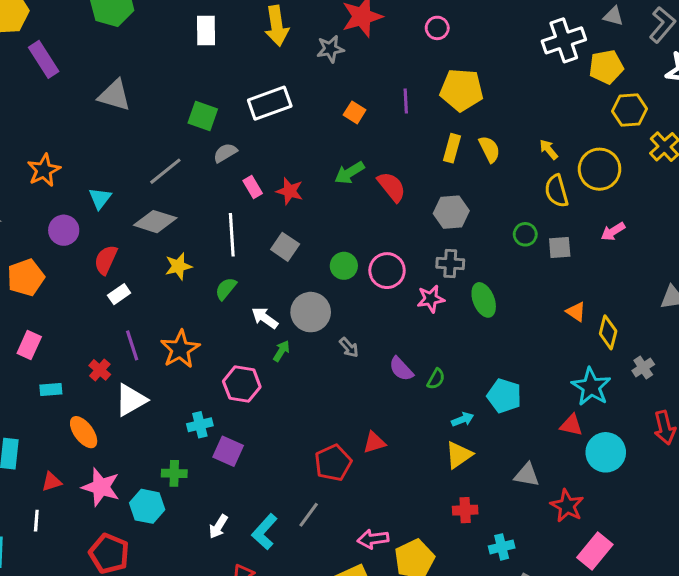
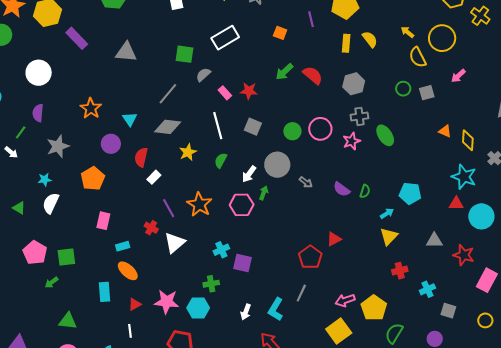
white arrow: (265, 318) -> (249, 174), turned -78
pink hexagon: (242, 384) -> (242, 205), moved
orange ellipse: (84, 432) -> (128, 271), moved

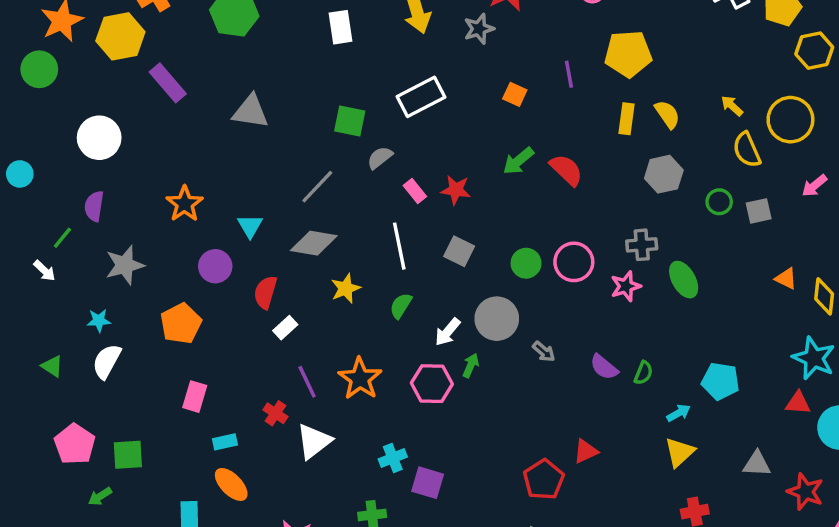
gray hexagon: (354, 84) -> (664, 174), moved

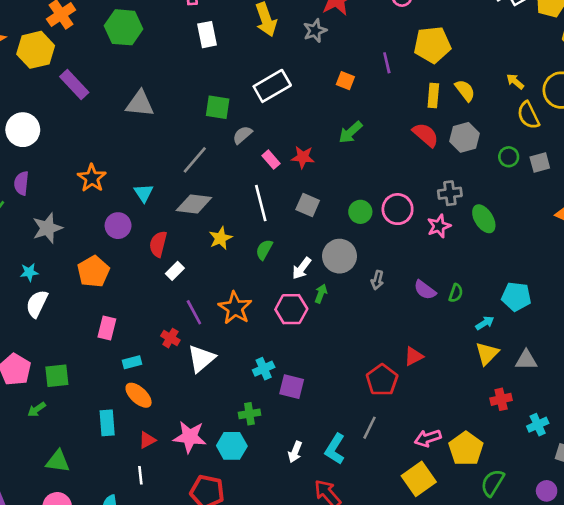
red semicircle: (566, 170) -> (426, 135), moved
gray arrow: (544, 352) -> (377, 280), turned 66
gray triangle: (757, 464) -> (526, 360), moved

